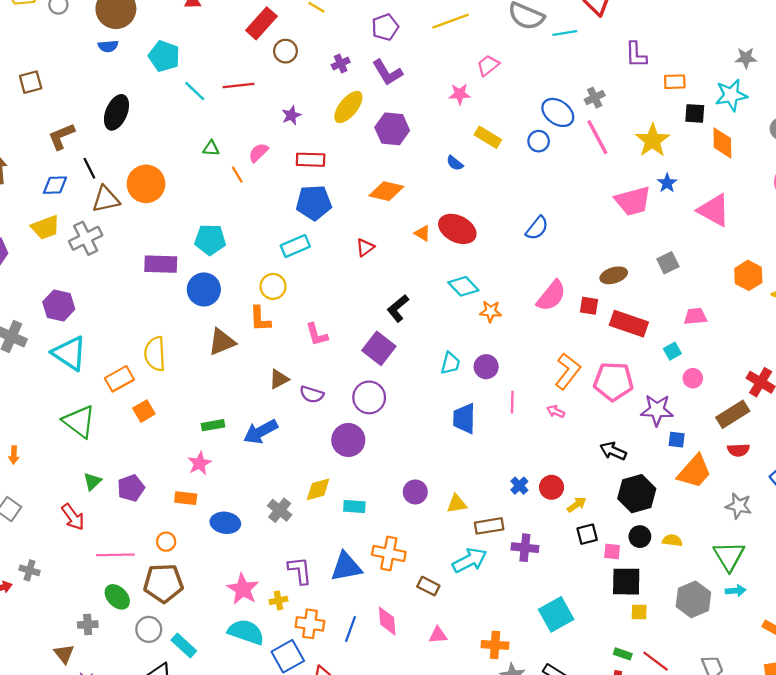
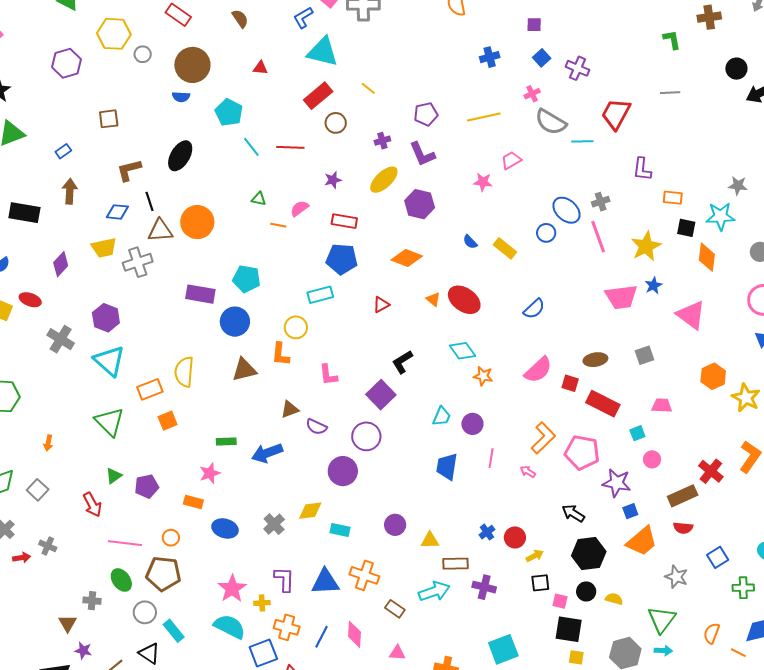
yellow rectangle: (488, 137) -> (505, 248), moved
orange line: (237, 175) -> (278, 225), turned -56
blue square: (677, 440) -> (630, 511), turned -35

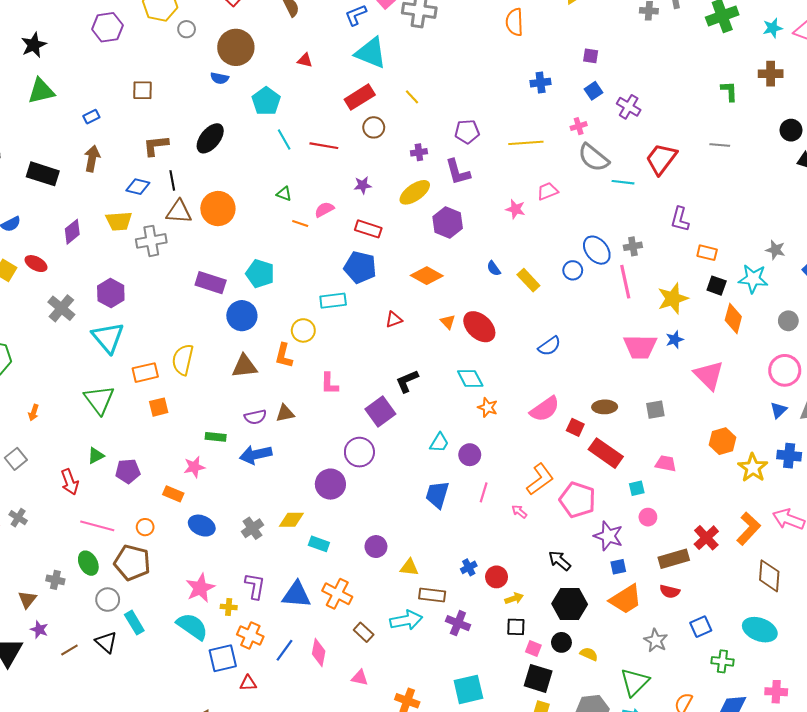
purple semicircle: (316, 427) -> (255, 417), moved, turned -45

